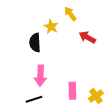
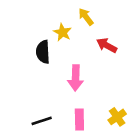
pink arrow: (40, 76) -> (76, 78), moved
pink rectangle: (72, 91) -> (79, 120), moved

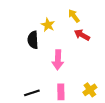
yellow arrow: (86, 17) -> (74, 16), moved

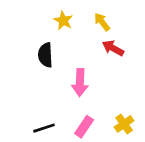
yellow star: (48, 25) -> (63, 20), moved
pink rectangle: (61, 92) -> (84, 127), turned 35

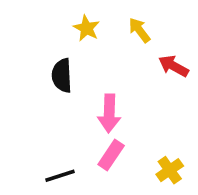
red arrow: (113, 48) -> (173, 66), moved
pink rectangle: (84, 127) -> (111, 155), moved

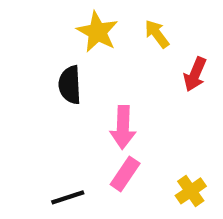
yellow star: (86, 28) -> (97, 32), size x1.4
red arrow: (173, 66) -> (195, 74), turned -96

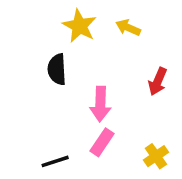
yellow arrow: (157, 34) -> (128, 28), turned -30
red arrow: (195, 74) -> (158, 81), moved

